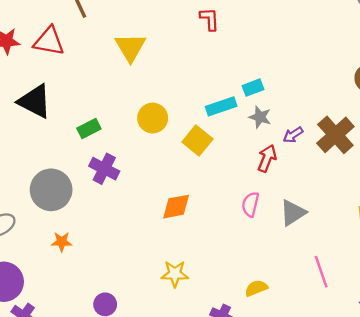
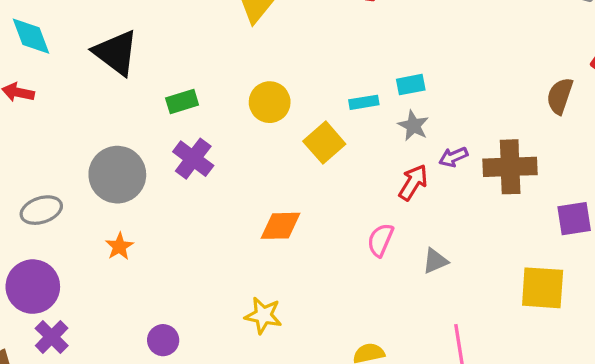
cyan rectangle: (221, 106) -> (364, 102), size x0.7
brown cross: (335, 135) -> (510, 167), turned 30
gray triangle: (293, 213) -> (435, 261), size x0.7
orange star: (62, 242) -> (119, 246), turned 30

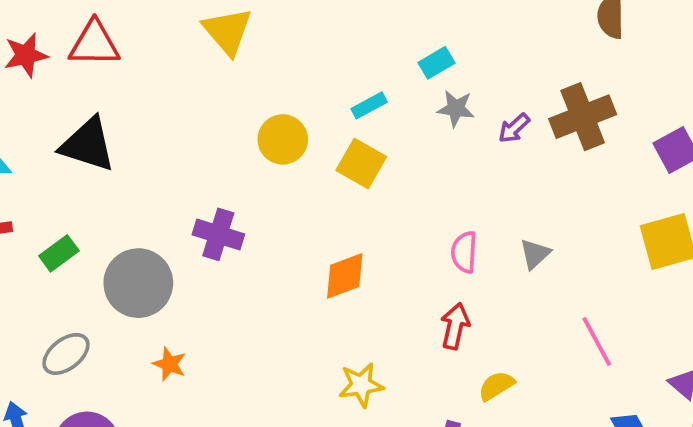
green rectangle: (182, 101) -> (59, 253), moved
cyan rectangle: (364, 102) -> (369, 105), moved
red arrow: (413, 182) -> (455, 326), moved

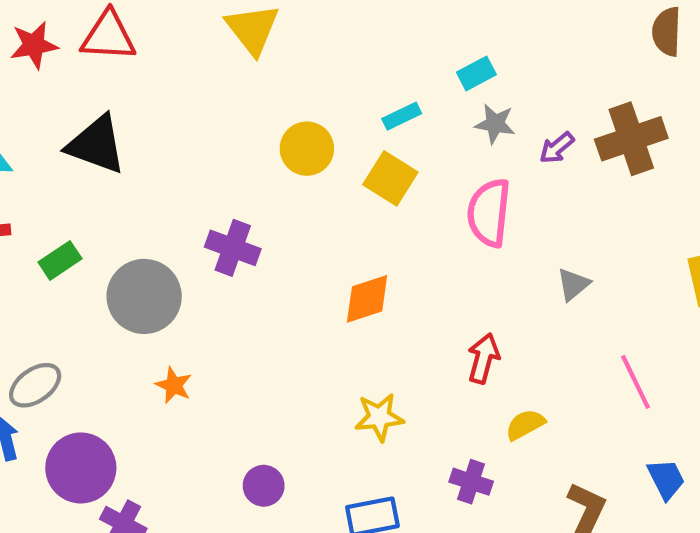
pink semicircle: (464, 252) -> (489, 213), moved, size x1.5
gray ellipse: (66, 354) -> (35, 385), moved

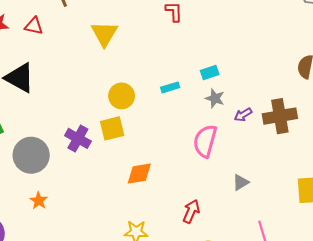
red triangle: (108, 36) -> (34, 26), size x0.7
yellow square: (390, 178) -> (112, 128), moved, turned 35

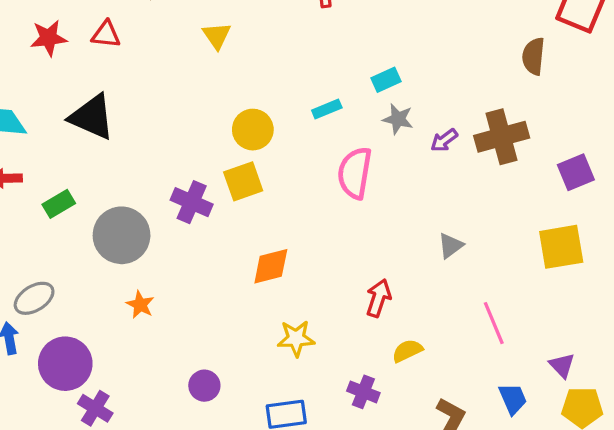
yellow triangle: (104, 34) -> (217, 36), size x0.7
pink semicircle: (205, 141) -> (355, 173), moved
orange diamond: (139, 174) -> (271, 266), moved

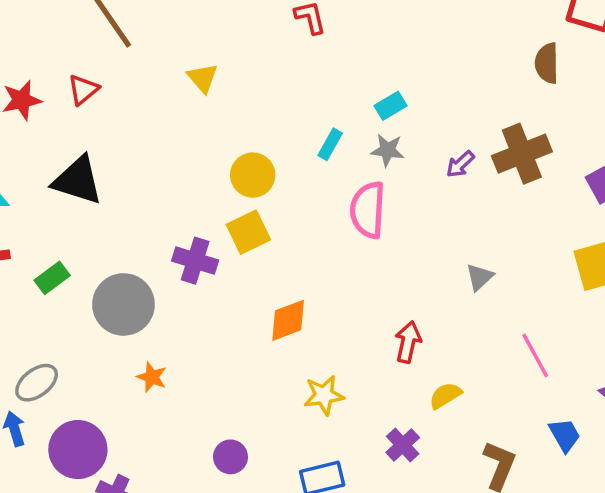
red triangle: (106, 34) -> (83, 90), turned -40
cyan rectangle: (327, 109) -> (330, 144), turned -32
gray star: (398, 119) -> (387, 150), moved
purple cross: (363, 392) -> (403, 445), turned 32

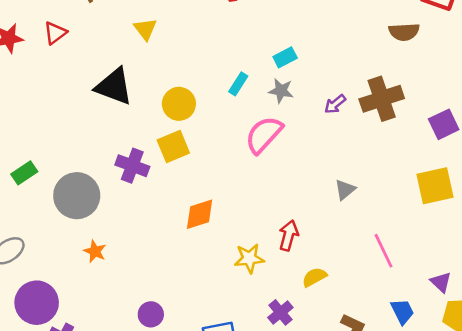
brown semicircle: (547, 63) -> (404, 32), turned -96
black triangle: (78, 180) -> (114, 86), moved
pink semicircle: (368, 210) -> (264, 135), turned 36
yellow star: (324, 395) -> (249, 258), moved

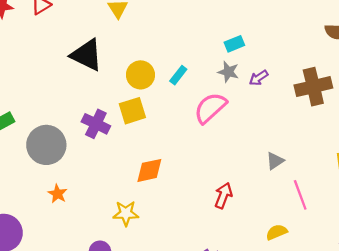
cyan rectangle: (238, 84) -> (178, 75), moved
purple arrow: (335, 104) -> (259, 78), moved
pink line: (384, 251) -> (300, 195), moved
yellow star: (249, 258) -> (126, 213), moved
yellow semicircle: (314, 277) -> (277, 232), moved

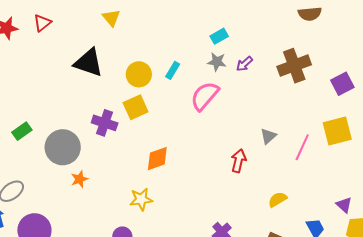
orange star: (57, 194) -> (79, 179), moved, turned 30
red arrow: (223, 195) -> (239, 161), moved
pink line: (300, 195) -> (302, 147), moved, turned 52

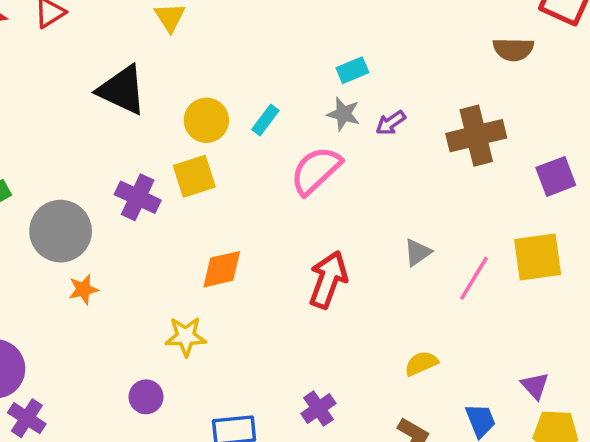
red arrow: (239, 161) -> (328, 280), moved, size x1.4

